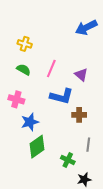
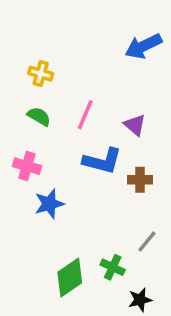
brown cross: (79, 115) -> (140, 180), moved
gray line: (88, 145) -> (147, 242), turned 32
green diamond: (37, 147) -> (70, 277), moved

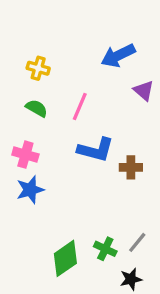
blue arrow: (143, 46) -> (118, 55), moved
purple triangle: (135, 125) -> (144, 91), moved
blue star: (49, 204) -> (30, 190), moved
gray line: (147, 242) -> (137, 242), moved

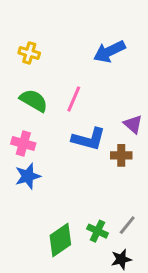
yellow cross: (38, 68) -> (29, 53), moved
purple triangle: (144, 91) -> (133, 124), moved
green semicircle: (37, 108) -> (34, 100), size x1.4

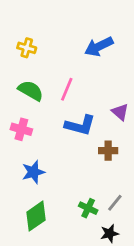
brown cross: (121, 155) -> (108, 151), moved
blue star: (28, 176) -> (33, 172), moved
green diamond: (60, 240) -> (36, 216), moved

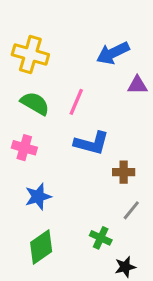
yellow cross: (27, 48) -> (30, 55), size x1.6
purple triangle: (120, 112) -> (137, 85), moved, turned -42
gray line: (115, 203) -> (131, 210), moved

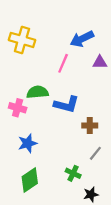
pink line: (76, 102) -> (63, 63), moved
green semicircle: (35, 103) -> (38, 92), moved, turned -35

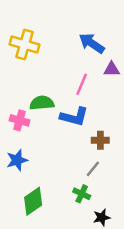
blue arrow: (82, 39) -> (92, 43), turned 60
pink line: (63, 63) -> (82, 84), moved
blue star: (28, 143) -> (17, 160), moved
gray line: (95, 153) -> (93, 169), moved

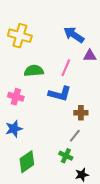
green semicircle: (42, 103) -> (34, 71), moved

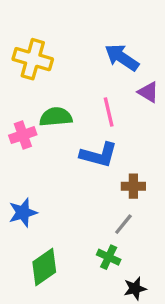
purple triangle: (90, 56) -> (148, 92), turned 32
pink line: (66, 68) -> (109, 112), turned -36
pink cross: (16, 97) -> (23, 135), moved, turned -35

